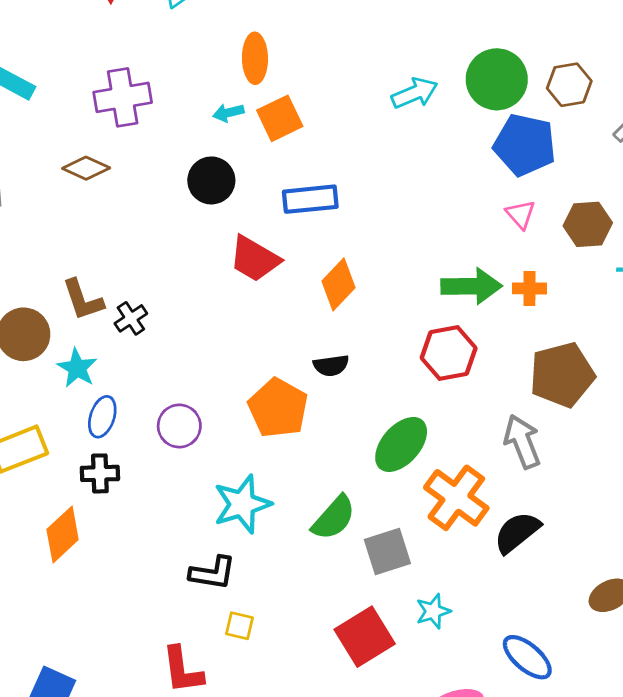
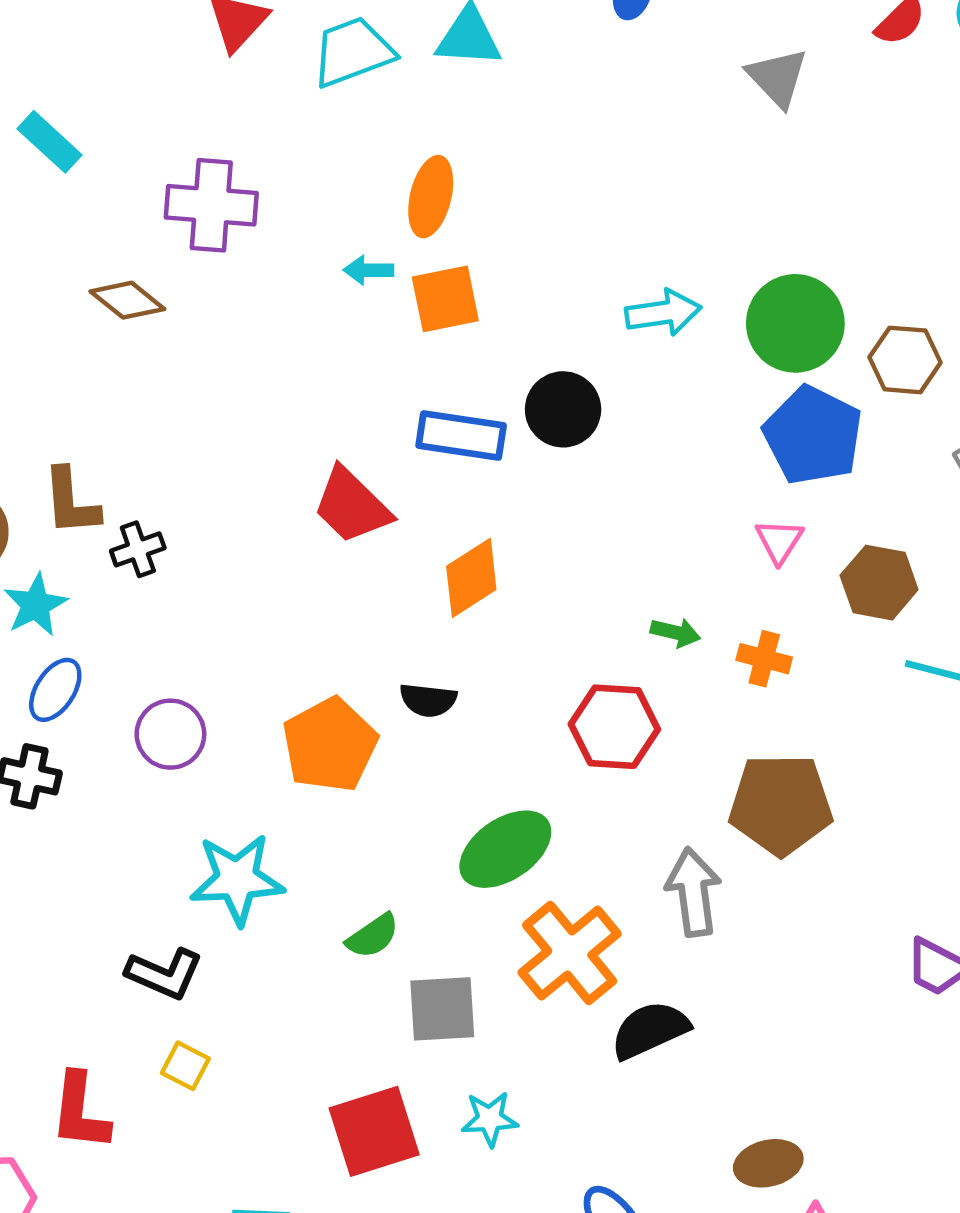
black circle: (211, 180) -> (563, 409), moved
green arrow: (471, 286) -> (676, 632), size x0.5
green semicircle: (334, 518) -> (373, 936), size x0.7

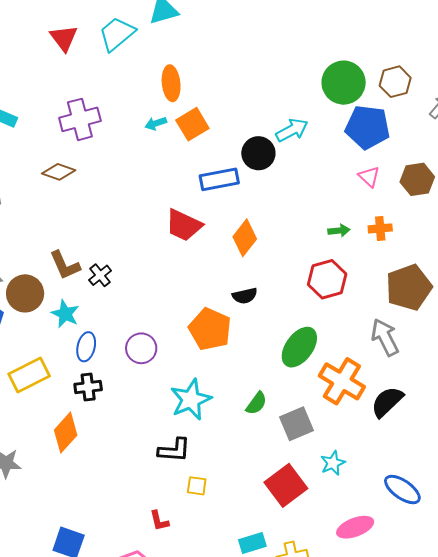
cyan arrow: (663, 313) -> (292, 130), moved
red L-shape: (80, 1112) -> (159, 521), size x0.6

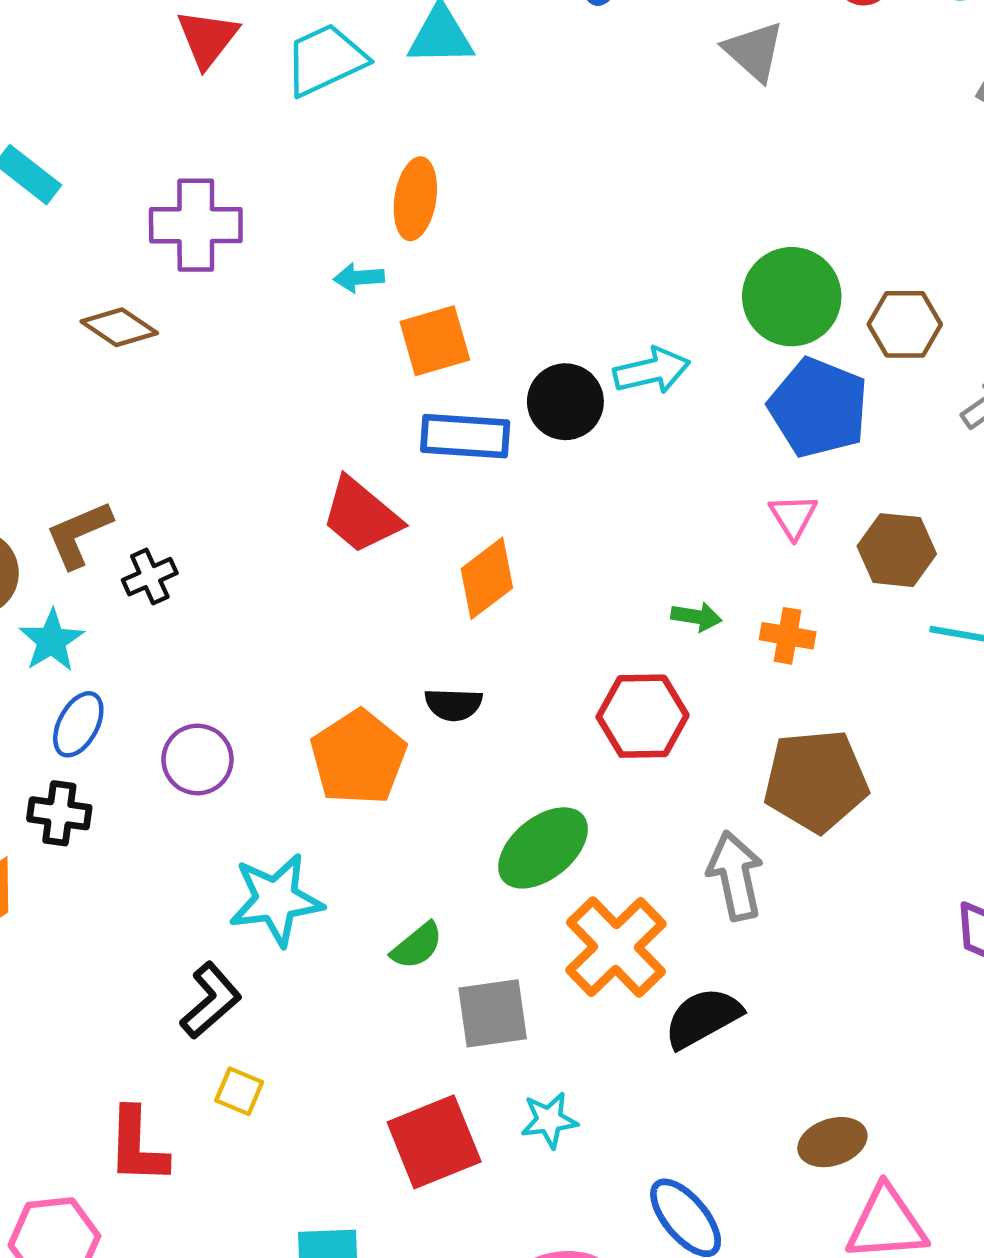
orange square: (192, 124) -> (435, 341), moved
brown L-shape: (65, 265) -> (79, 534), turned 76
black L-shape: (174, 450) -> (211, 1001), turned -60
red L-shape: (159, 521) -> (137, 1146), size x1.6

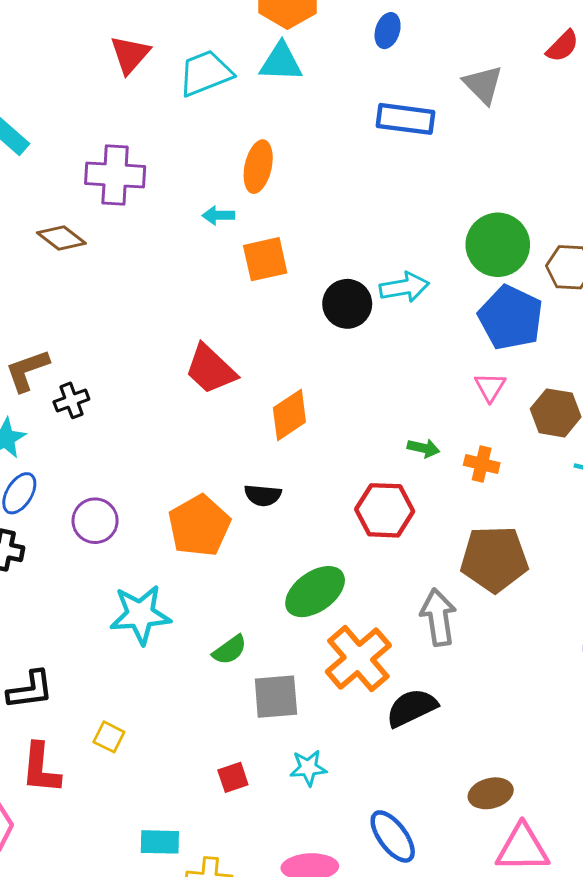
blue rectangle: (465, 436) -> (406, 119), moved
black L-shape: (211, 1001) -> (30, 690), moved, turned 30
red square: (434, 1142) -> (233, 777), size x0.5

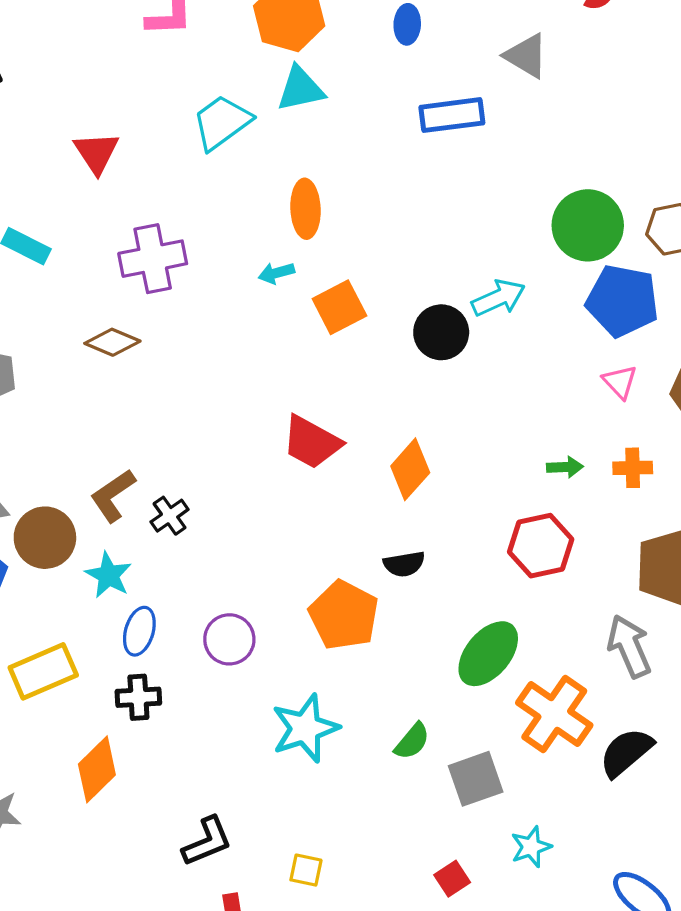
red triangle: (130, 55) -> (96, 153), moved

